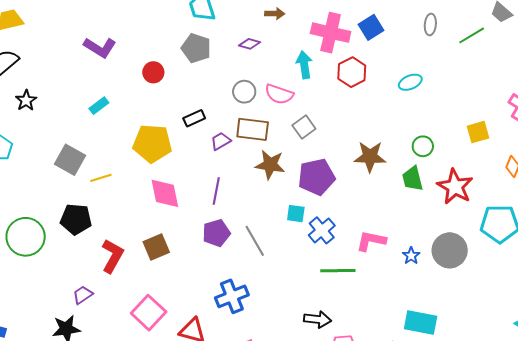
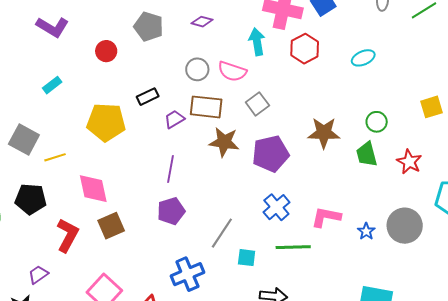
red star: (455, 187) -> (409, 162), size x0.7
pink diamond: (165, 193) -> (93, 189), moved
cyan square: (296, 214) -> (247, 258), moved
gray line: (255, 241) -> (222, 233), moved, turned 64

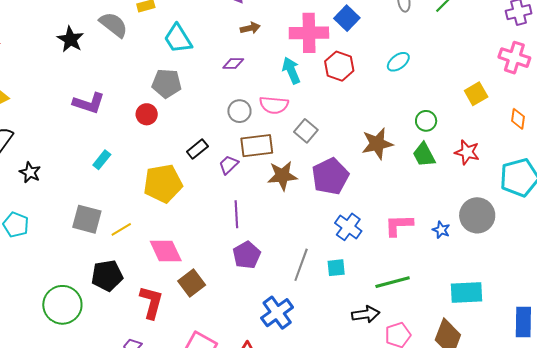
gray pentagon: (149, 27) -> (167, 83), moved
green line: (293, 247) -> (393, 282), moved
cyan square: (247, 258) -> (336, 268), moved

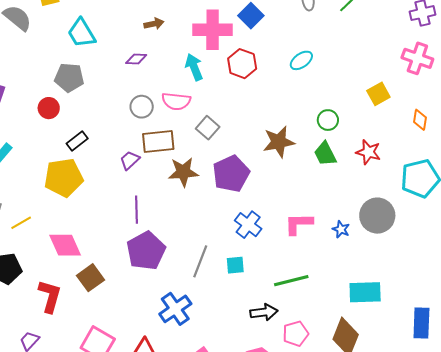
black rectangle: (197, 149) -> (77, 141), moved
purple pentagon: (247, 255) -> (146, 251), size x1.4

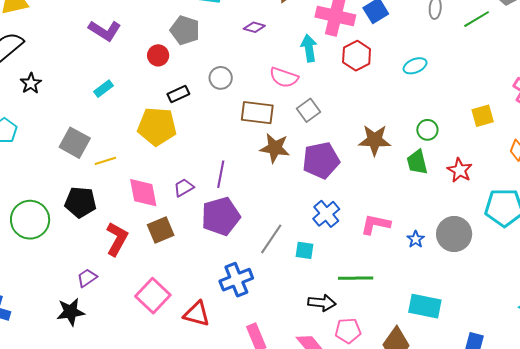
gray circle: (142, 107) -> (221, 78), moved
purple trapezoid: (130, 160) -> (184, 188), moved

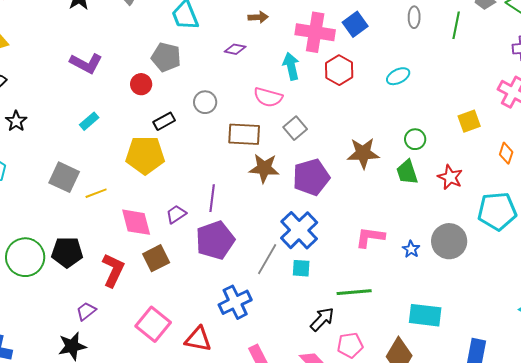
green line: (477, 19) -> (456, 25), turned -44
black pentagon: (80, 202) -> (67, 252), moved
blue cross: (326, 214) -> (299, 230), moved, size x1.4
black arrow: (322, 303) -> (322, 319), turned -48

